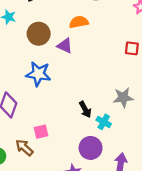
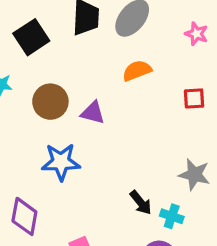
orange semicircle: (79, 22) -> (137, 71), moved
gray star: (123, 98) -> (194, 175), turned 30

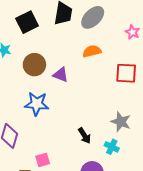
red square: (194, 98) -> (126, 73), size x1.5
cyan cross: (172, 216) -> (112, 147), moved

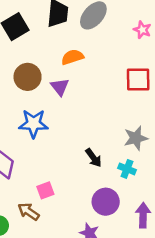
orange semicircle: (92, 51) -> (72, 57), moved
purple triangle: (61, 75) -> (60, 87), turned 35
gray star: (121, 122) -> (136, 138), turned -30

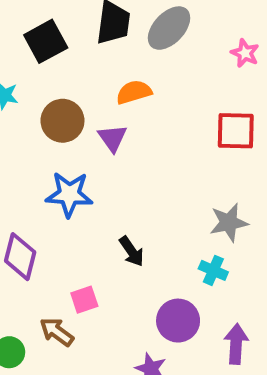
black arrow: (93, 158) -> (132, 251), moved

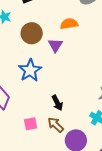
blue star: (69, 194) -> (30, 70), turned 30
brown arrow: (57, 332) -> (56, 125), moved

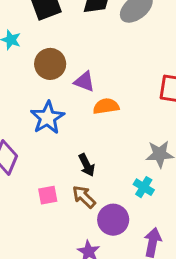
orange semicircle: (69, 24) -> (106, 106), moved
purple triangle: (55, 45) -> (84, 82), turned -42

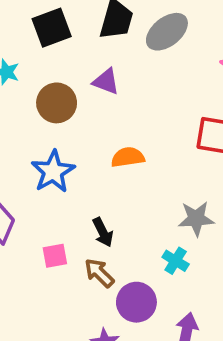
purple triangle: (84, 82) -> (106, 82), moved
pink square: (48, 195) -> (55, 256), moved

